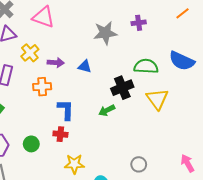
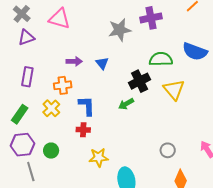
purple cross: (139, 23) -> (151, 18), size x1.5
yellow cross: (30, 53) -> (51, 108), moved
blue triangle: (85, 66) -> (102, 63), turned 40
green circle: (31, 144) -> (51, 151), moved
gray circle: (139, 164) -> (168, 150), moved

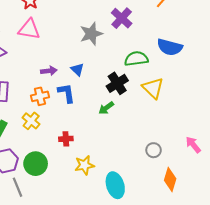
purple cross: (151, 18) -> (122, 18), turned -30
blue L-shape: (87, 106) -> (66, 93), moved
green circle: (51, 151) -> (36, 164), size x1.5

